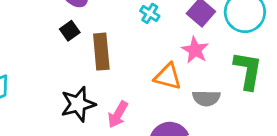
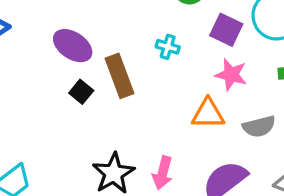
brown rectangle: (101, 52) -> (119, 76), moved

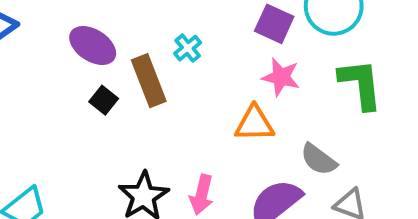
cyan cross: (168, 47) -> (188, 48), moved, turned 35
gray semicircle: (259, 126) -> (319, 159), moved, turned 52

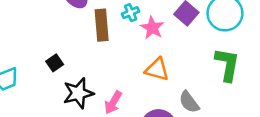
pink star: (281, 77) -> (152, 28), moved
black square: (104, 100) -> (55, 63), moved

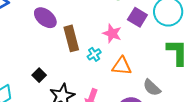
cyan cross: (131, 13) -> (94, 54), moved

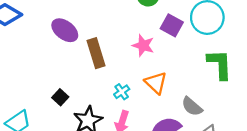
cyan cross: (94, 54) -> (122, 92), moved
orange triangle: (122, 66) -> (156, 83), turned 40

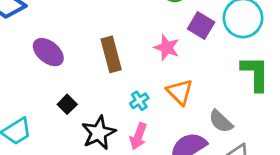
purple ellipse: (65, 30) -> (48, 52), moved

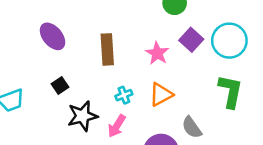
orange triangle: (180, 92) -> (161, 94), turned 35

